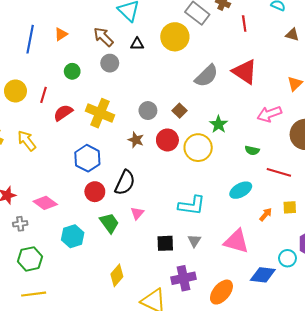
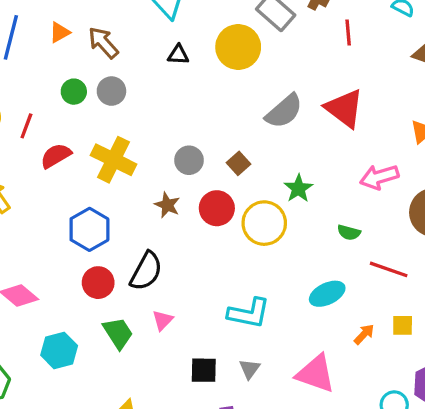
brown arrow: (103, 37) -> (103, 43), moved
gray circle: (110, 63) -> (111, 91), moved

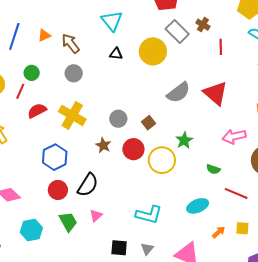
green circle: (74, 92) -> (32, 73), moved

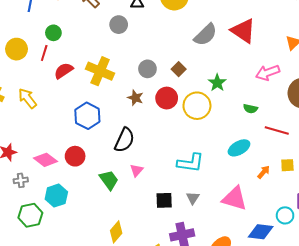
gray circle: (74, 73) -> (119, 25), moved
red circle: (58, 190) -> (75, 156), moved
cyan hexagon: (31, 230) -> (56, 196), moved

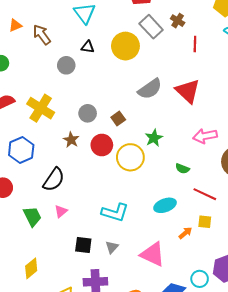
yellow square: (287, 165) -> (205, 222), moved

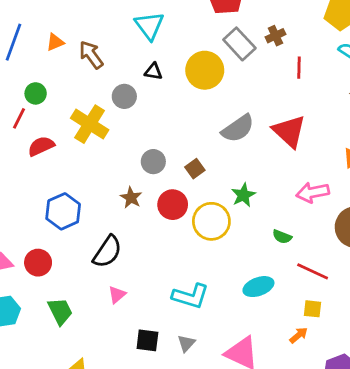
brown cross: (178, 21) -> (276, 36), turned 32
yellow cross: (41, 108) -> (90, 124), moved
green trapezoid: (32, 216) -> (60, 311), moved
orange arrow: (185, 233) -> (299, 335), moved

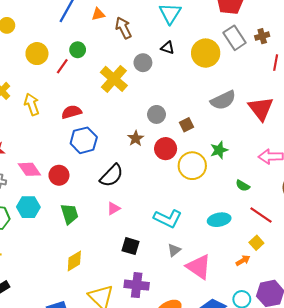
red semicircle: (41, 146) -> (72, 112), moved
yellow square: (312, 309) -> (256, 243), turned 32
gray triangle: (186, 343) -> (174, 250), moved

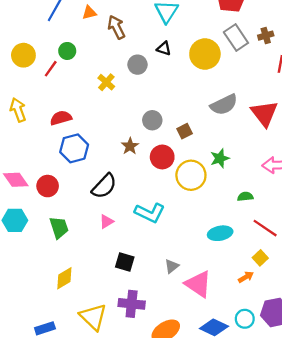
yellow cross: (114, 79) -> (106, 82), size x0.6
green semicircle: (243, 186) -> (245, 197), turned 144
cyan L-shape: (168, 219) -> (150, 213), moved

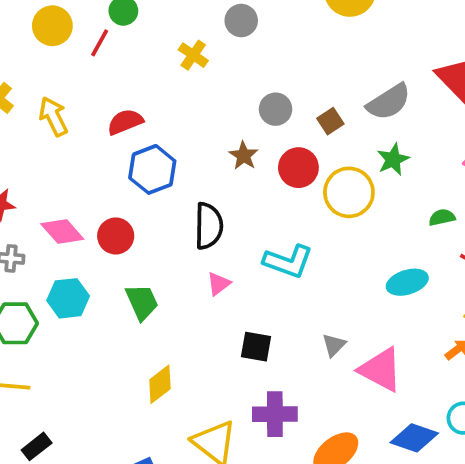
gray semicircle: (224, 105) -> (389, 102), moved
black semicircle: (104, 186) -> (209, 226), turned -36

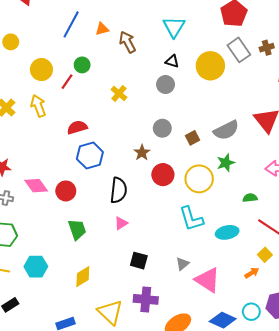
gray circle: (241, 21) -> (166, 84), moved
yellow arrow: (53, 116) -> (38, 106), moved
red circle: (298, 168) -> (163, 175), moved
cyan L-shape: (288, 261) -> (191, 219), moved, turned 48
cyan hexagon: (68, 298) -> (36, 267), moved

